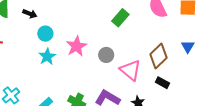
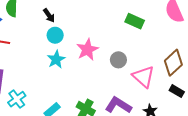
black arrow: (30, 14) -> (49, 15), moved, turned 32
green rectangle: (120, 18) -> (135, 21), turned 72

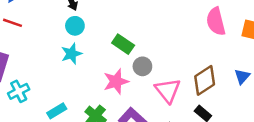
green rectangle: (135, 21) -> (123, 44), moved
pink star: (87, 50) -> (116, 81), moved

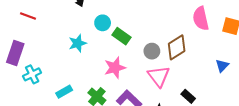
cyan circle: (75, 26) -> (103, 23), moved
gray circle: (142, 66) -> (152, 51), moved
brown diamond: (205, 80) -> (177, 47), moved

